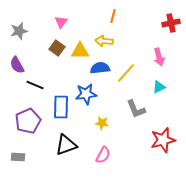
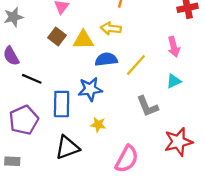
yellow star: (102, 123) -> (98, 125), moved
pink semicircle: (103, 155) -> (127, 159), moved, size x1.4

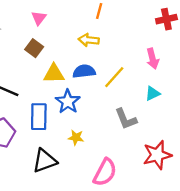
yellow triangle: (83, 40) -> (54, 74), moved
blue star: (90, 89) -> (68, 102), turned -30

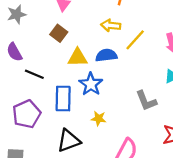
yellow line: (114, 77) -> (135, 40), moved

